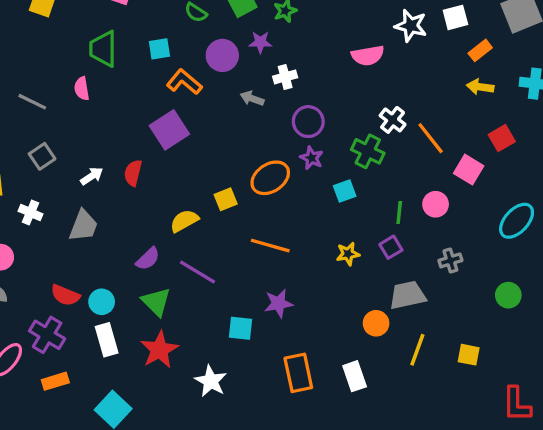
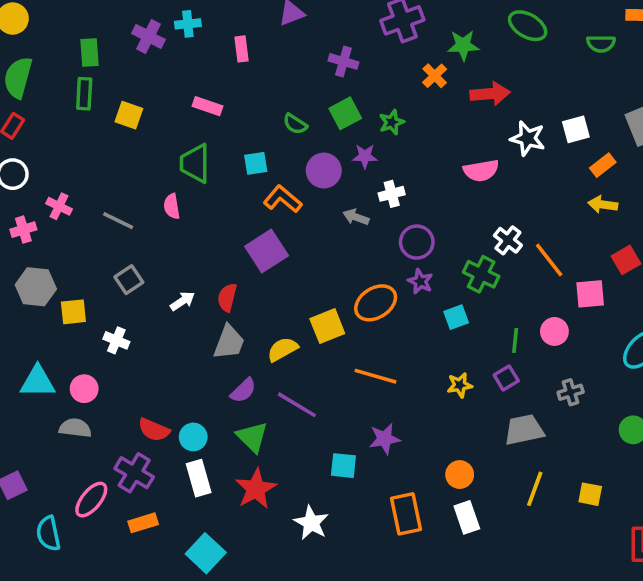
pink square: (469, 170) -> (590, 294), turned -36
yellow square: (226, 199) -> (327, 326), size x1.4
gray trapezoid: (83, 226) -> (229, 342), moved
orange circle: (376, 323) -> (460, 475), moved

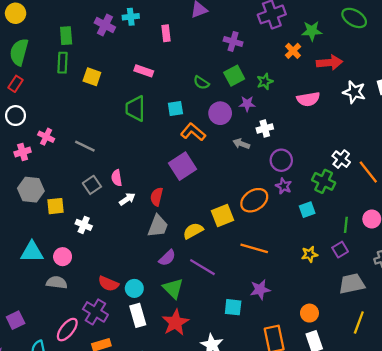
pink semicircle: (481, 171) -> (308, 99), moved
pink semicircle: (172, 206) -> (117, 178), moved

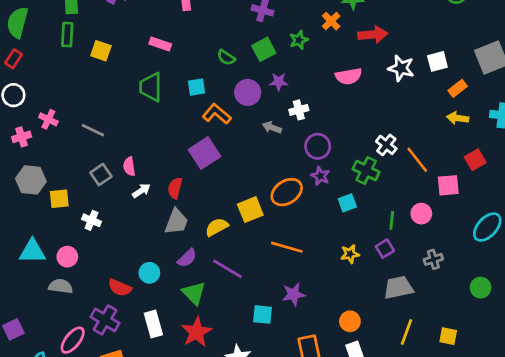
green star: (265, 81) -> (299, 40), moved
cyan circle: (134, 288) -> (149, 273), moved

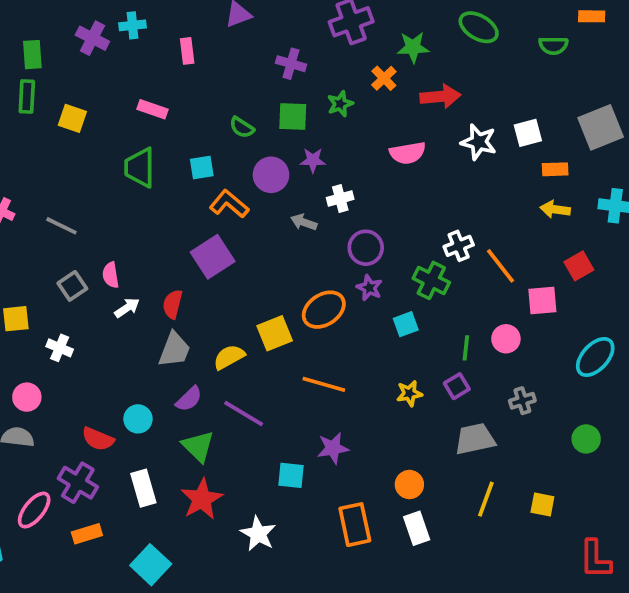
green square: (264, 49) -> (293, 117), turned 30
orange rectangle: (458, 88) -> (555, 169), turned 36
white cross: (386, 145) -> (459, 246), turned 30

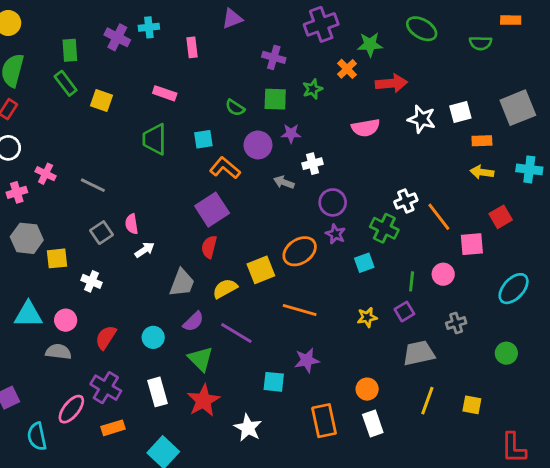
green rectangle: (27, 96) -> (66, 83), turned -40
red semicircle: (173, 304) -> (209, 247), moved
red semicircle: (98, 439) -> (106, 337), moved, turned 100

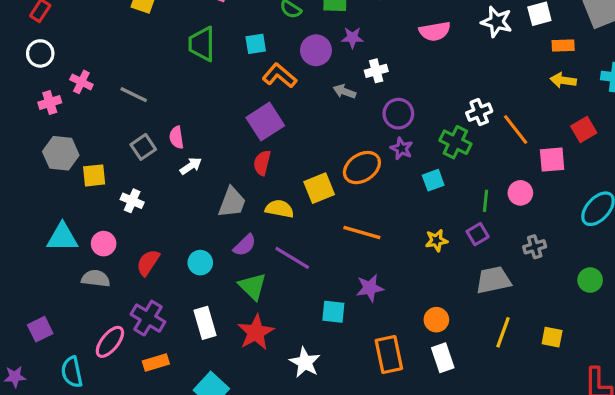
yellow semicircle: (225, 289) -> (279, 209), turned 40

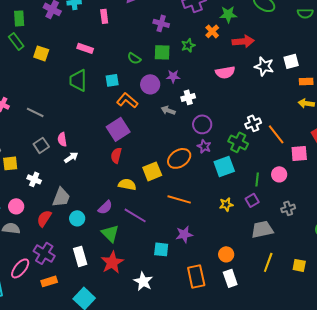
cyan square: (433, 180) -> (224, 166), size x1.5
gray trapezoid: (232, 202) -> (61, 197), moved

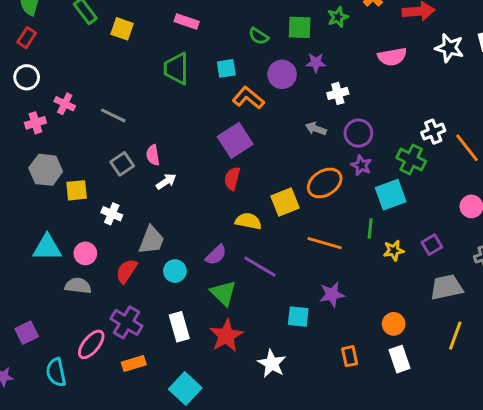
gray arrow: (168, 110) -> (316, 129), moved
green line: (257, 179) -> (370, 228), moved
orange rectangle: (196, 276) -> (350, 356), size x0.6

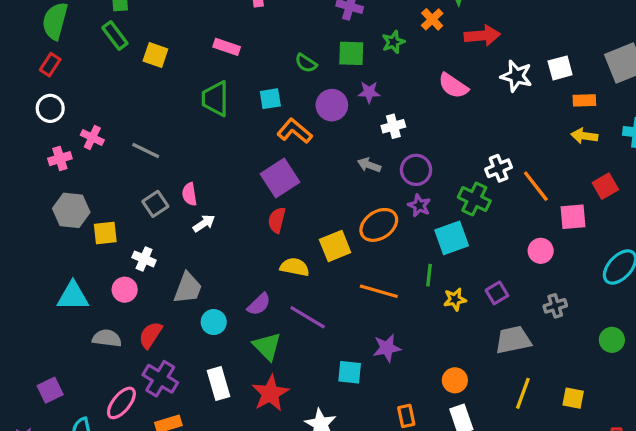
pink semicircle: (392, 57) -> (453, 86), turned 44
pink circle: (85, 253) -> (125, 290), moved
red semicircle: (126, 271) -> (151, 335), moved

